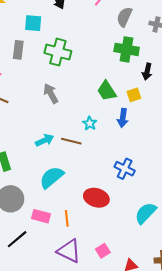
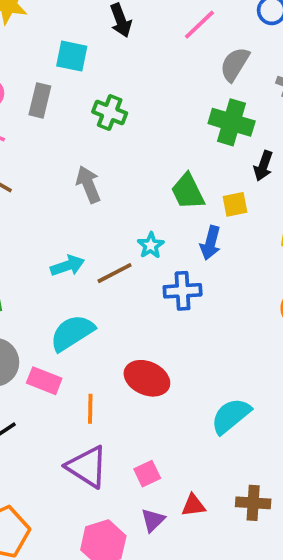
green cross: (58, 52) -> (110, 112), size x0.7
brown line: (71, 141) -> (114, 273), turned -48
blue cross: (125, 169) -> (183, 291), moved, turned -36
pink rectangle: (41, 216) -> (44, 381), moved

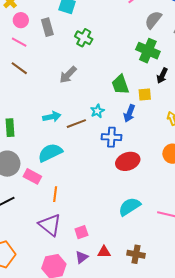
gray rectangle: (40, 100) -> (47, 27), turned -36
gray arrow: (88, 184) -> (68, 75), turned -120
red ellipse: (147, 378) -> (128, 161), moved, turned -50

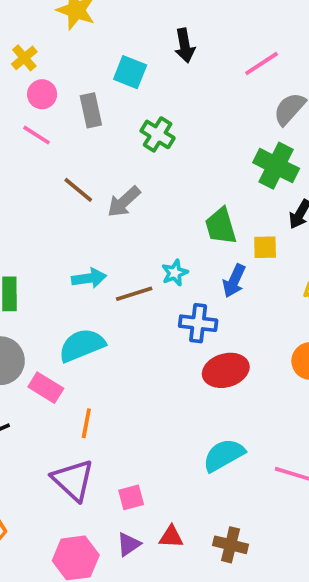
brown line: (19, 68) -> (78, 190), moved

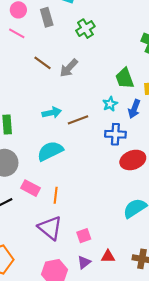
green cross: (158, 134) -> (85, 29), turned 30
cyan star: (175, 273) -> (110, 104), moved
pink rectangle: (46, 388) -> (30, 188), moved

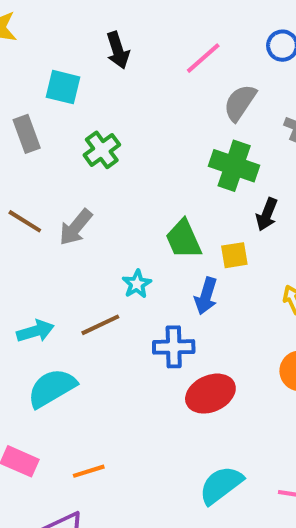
cyan star: (110, 104) -> (137, 284), moved
cyan arrow: (52, 113) -> (35, 331), moved
orange line: (56, 195) -> (89, 471), moved, turned 70

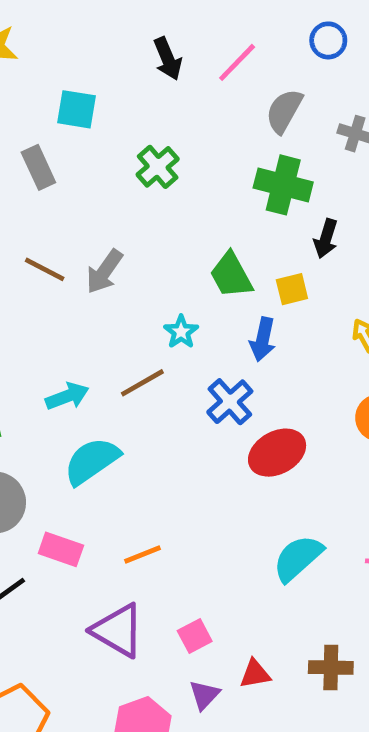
black arrow: (118, 50) -> (168, 59), moved
green cross: (102, 150) -> (158, 167), moved
blue cross: (174, 347) -> (230, 402), turned -36

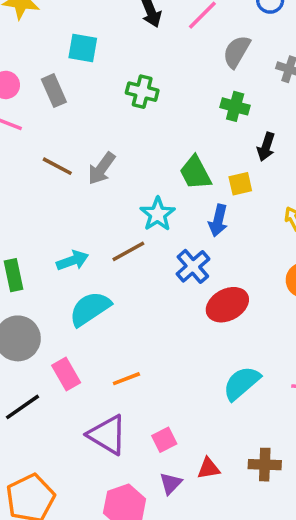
green cross: (158, 167) -> (142, 92), turned -36
green cross: (283, 185) -> (235, 106), size x0.7
cyan star: (181, 332) -> (158, 214), size x1.4
pink rectangle: (61, 549) -> (66, 374), turned 40

